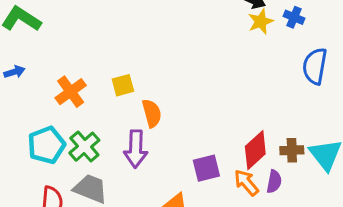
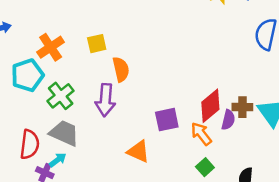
cyan pentagon: (46, 145) -> (27, 75), moved
purple semicircle: (274, 182) -> (228, 120), moved

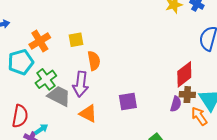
red diamond: (210, 106) -> (184, 74), moved
gray trapezoid: (64, 133) -> (59, 96), moved
orange arrow: (201, 134) -> (199, 116), moved
orange triangle: (138, 151) -> (88, 114), moved

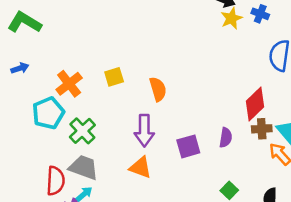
orange semicircle: (94, 61) -> (158, 89), moved
purple arrow: (81, 84) -> (144, 130), moved
gray trapezoid: (59, 96) -> (84, 167), moved
purple semicircle: (176, 104) -> (226, 138), moved

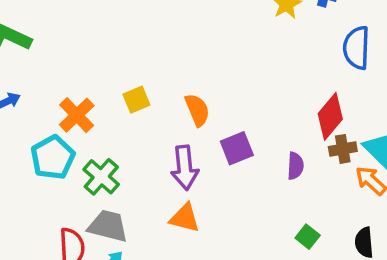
purple square: (188, 146) -> (237, 148), moved

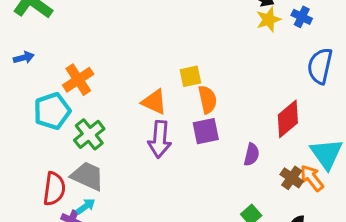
yellow square: (136, 100) -> (190, 76), moved
orange semicircle: (197, 110) -> (207, 99), moved
brown cross: (343, 149) -> (292, 178), moved, turned 35
orange triangle: (185, 218) -> (154, 102), moved

